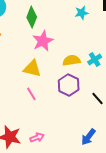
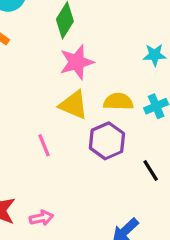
cyan star: (82, 13) -> (155, 55), moved
yellow triangle: (32, 68) -> (73, 105), moved

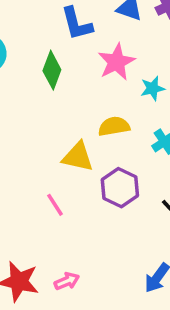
pink star: (77, 62) -> (116, 62), moved
yellow semicircle: (118, 102) -> (114, 126), moved

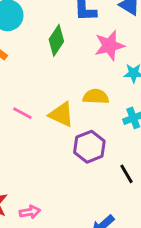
pink line: (55, 205) -> (22, 113), moved, turned -42

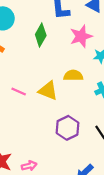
purple hexagon: (89, 147) -> (67, 128), moved

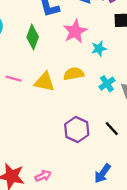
yellow triangle: (48, 91) -> (45, 82), moved
pink line: (19, 92) -> (14, 79), moved

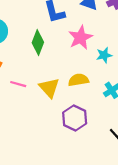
yellow triangle: (45, 82) -> (49, 88), turned 35
purple hexagon: (77, 129) -> (75, 118), moved

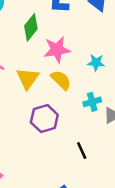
pink star: (80, 38) -> (57, 50), moved
yellow semicircle: (78, 80) -> (61, 80), turned 36

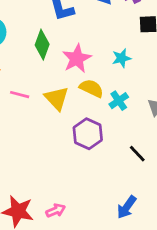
cyan cross: (92, 102) -> (119, 101), moved

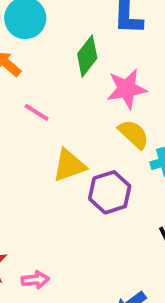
yellow triangle: (57, 98) -> (69, 165), moved, turned 36

